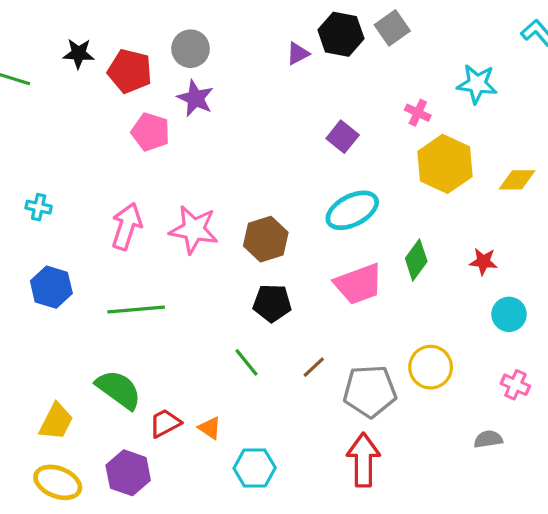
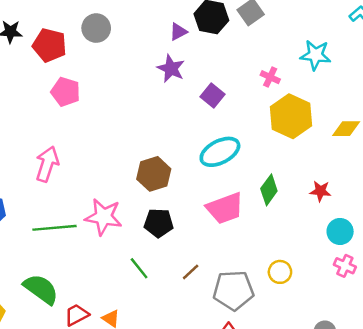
purple star: (195, 98) -> (171, 68), moved
pink star: (194, 230) -> (104, 217), moved
yellow circle: (431, 367) -> (280, 272), size x0.7
pink cross: (515, 385) -> (345, 266), moved

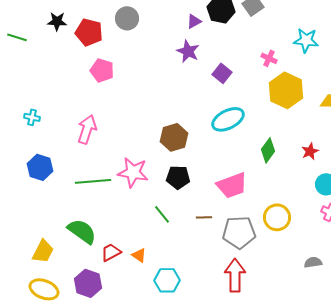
red star: (320, 191) -> (310, 151), turned -30
pink trapezoid: (225, 208) -> (232, 185), moved
brown line: (191, 272) -> (204, 217), turned 42
yellow circle: (280, 272) -> (277, 217), size x1.4

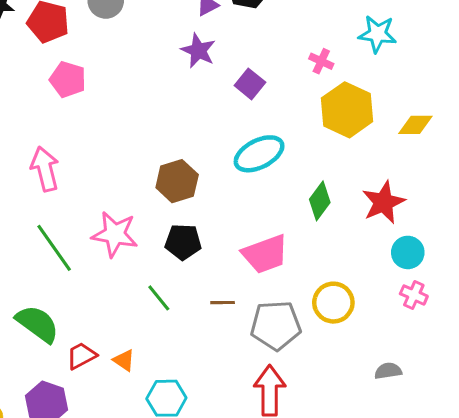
pink arrow: (87, 129) -> (45, 169), turned -32
red star: (310, 151) -> (383, 202), size x1.6
green line: (93, 181) -> (54, 248), turned 60

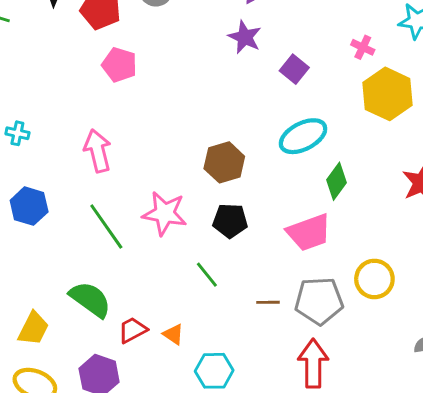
green diamond: (320, 201) -> (337, 181), moved
brown line: (223, 303) -> (268, 302), moved

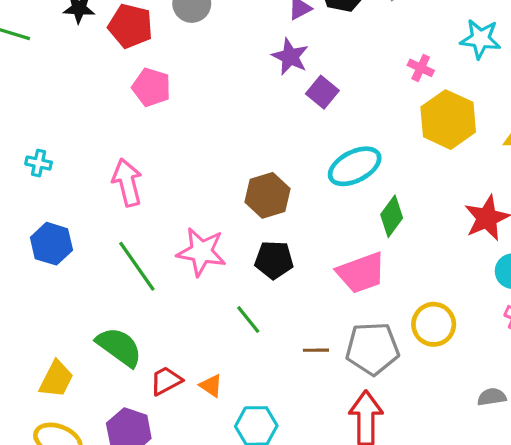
purple square: (294, 69) -> (322, 92), moved

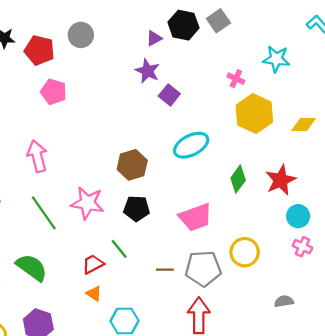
green diamond: (392, 216) -> (238, 179), moved
red trapezoid: (166, 381) -> (93, 264), moved

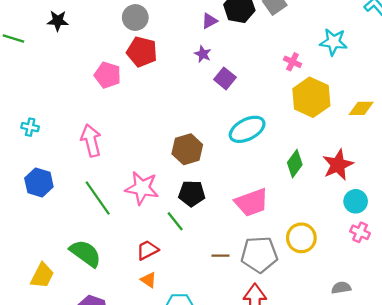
red pentagon: (39, 50) -> (142, 52), moved
purple star: (147, 71) -> (203, 54), size x0.7
green line: (119, 249) -> (175, 221), moved

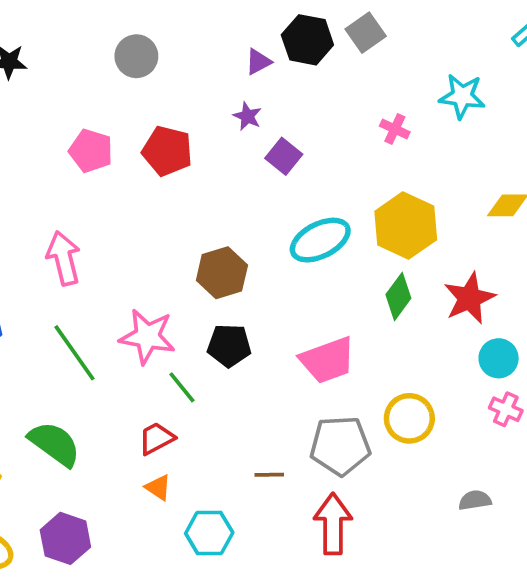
red pentagon: (142, 52) -> (167, 151), moved
yellow hexagon: (311, 97) -> (406, 225), moved
green line: (175, 221) -> (182, 387), moved
brown line: (221, 256) -> (269, 475), moved

